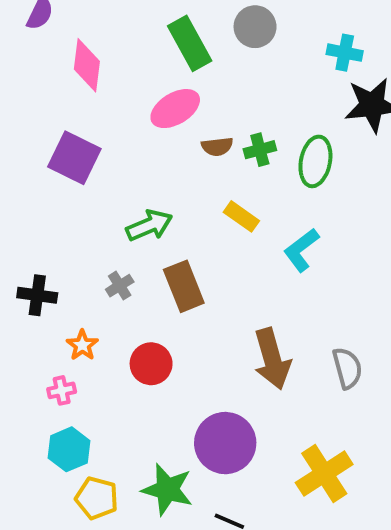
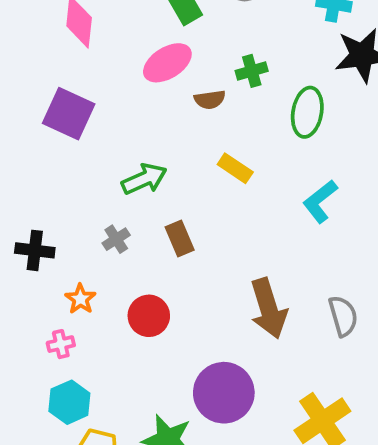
green cross: (260, 150) -> (252, 71), moved
cyan L-shape: (301, 250) -> (320, 201), moved
brown rectangle: (184, 286) -> (180, 238), size x0.7

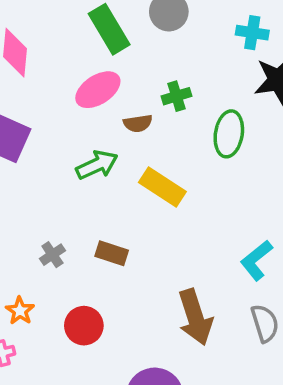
yellow rectangle: (235, 168) -> (162, 187), size x1.4
green arrow: (144, 179) -> (97, 165), moved
cyan L-shape: (320, 201) -> (256, 260), moved
brown rectangle: (180, 238) -> (112, 253), turned -48

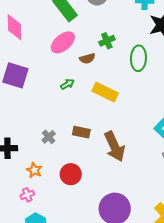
green arrow: (97, 165) -> (67, 84), size x0.6
brown arrow: (195, 317) -> (115, 146), moved

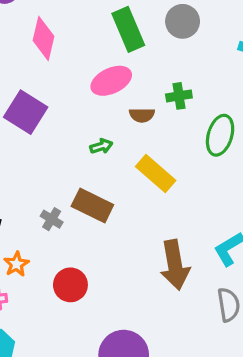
brown rectangle: (81, 132) -> (92, 206), moved, size x1.4
gray cross: (49, 137) -> (52, 219), turned -32
brown arrow: (115, 146) -> (175, 265), moved

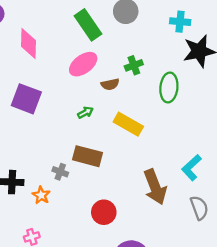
orange star: (16, 264) -> (41, 195), moved
red circle: (70, 285) -> (104, 212), moved

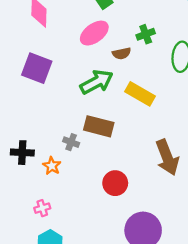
green arrow: (85, 112) -> (97, 82), size x2.0

